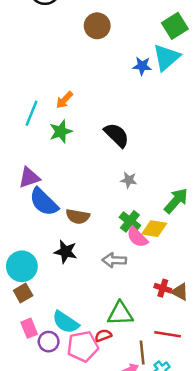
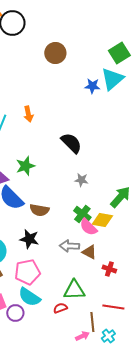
orange arrow: (64, 100) -> (28, 114), turned -56
green star: (61, 131) -> (25, 166), moved
brown triangle: (180, 292) -> (89, 252), moved
pink pentagon: (83, 346) -> (27, 272), moved

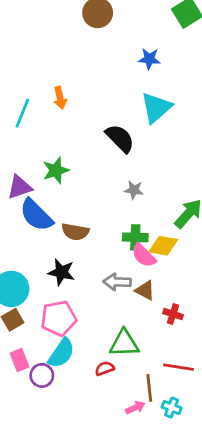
cyan triangle: (112, 79) -> (156, 108), moved
green cross: (82, 214) -> (135, 237), turned -36
cyan semicircle: (29, 297) -> (61, 353), turned -90
cyan cross: (108, 336) -> (172, 408), turned -32

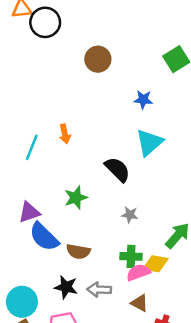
green star: (56, 170) -> (76, 198), moved
pink semicircle: (144, 255) -> (138, 272), turned 115
gray arrow: (117, 282) -> (99, 290), moved

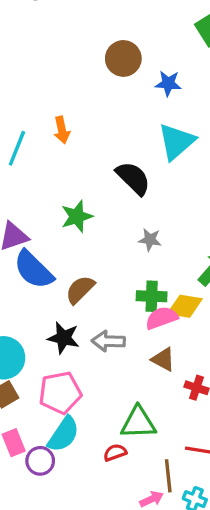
brown circle: (98, 59) -> (123, 58), moved
brown semicircle: (78, 252) -> (80, 290), turned 125

